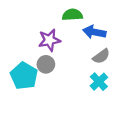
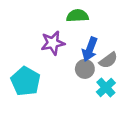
blue arrow: (94, 32) -> (90, 49), moved, turned -80
gray circle: (46, 64) -> (85, 69), moved

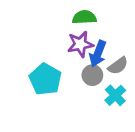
purple star: (53, 43) -> (80, 44), moved
cyan pentagon: (26, 81) -> (45, 79), moved

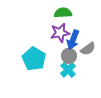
cyan cross: (115, 95) -> (68, 70), moved

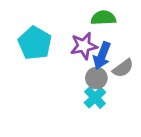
green semicircle: (63, 13) -> (103, 18), moved
cyan pentagon: (34, 59) -> (35, 43), moved

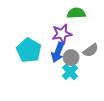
cyan pentagon: (35, 43) -> (29, 50), moved
blue arrow: (102, 56) -> (58, 52), moved

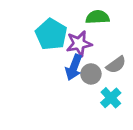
cyan pentagon: (29, 50) -> (51, 34), moved
cyan cross: (70, 72) -> (111, 98), moved

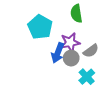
green semicircle: (98, 17) -> (76, 13), turned -96
purple star: (79, 44) -> (70, 42), moved

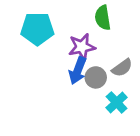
cyan pentagon: (40, 27) -> (37, 29), moved, turned -30
purple star: (70, 42) -> (82, 47), moved

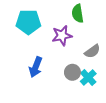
blue arrow: (78, 71) -> (36, 67), moved
gray circle: (96, 77) -> (72, 72), moved

